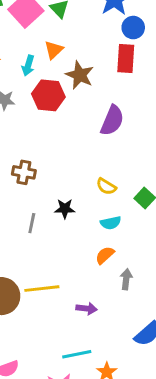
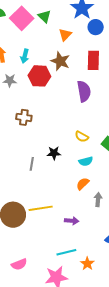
orange triangle: (54, 50) -> (65, 35), moved
red rectangle: (126, 59) -> (93, 60), moved
purple semicircle: (112, 120) -> (84, 91), turned -30
brown cross: (24, 172) -> (24, 117), moved

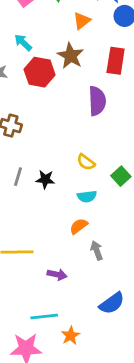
cyan arrow: (25, 56) -> (23, 42), turned 112
gray line: (32, 164) -> (18, 177), moved
gray arrow: (98, 199) -> (97, 250), turned -32

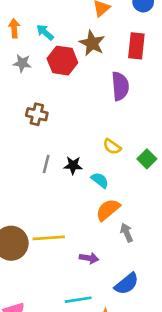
cyan semicircle: (87, 196) -> (100, 180), moved, turned -132
orange semicircle: (79, 226) -> (108, 210), size x1.4
blue semicircle: (112, 303) -> (127, 284), moved

